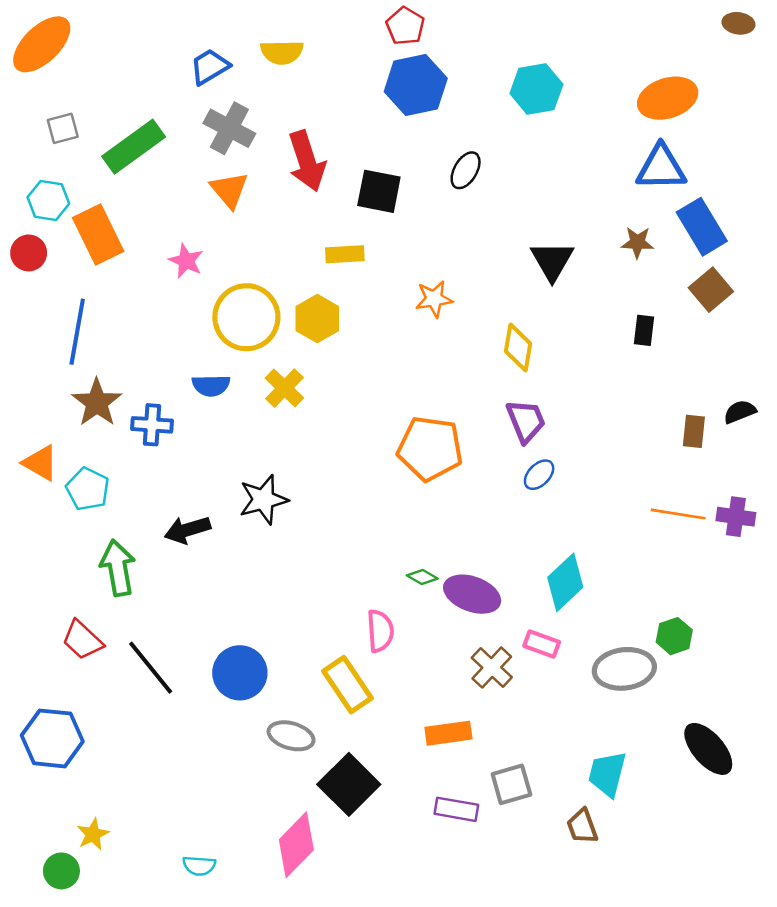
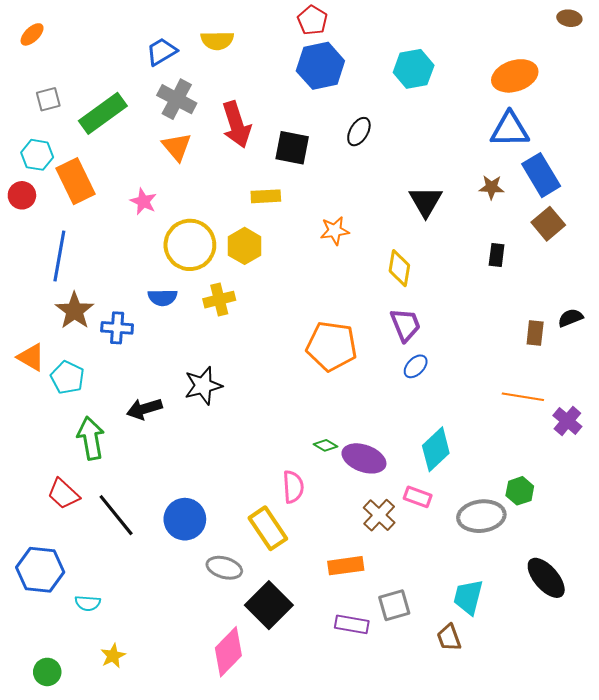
orange ellipse: (42, 44) -> (32, 34), size x0.5
yellow cross: (284, 388) -> (219, 300), turned 32
purple cross: (736, 517) -> (567, 421), moved, turned 32
yellow star: (93, 834) -> (113, 656), moved
cyan semicircle: (199, 866) -> (88, 603), moved

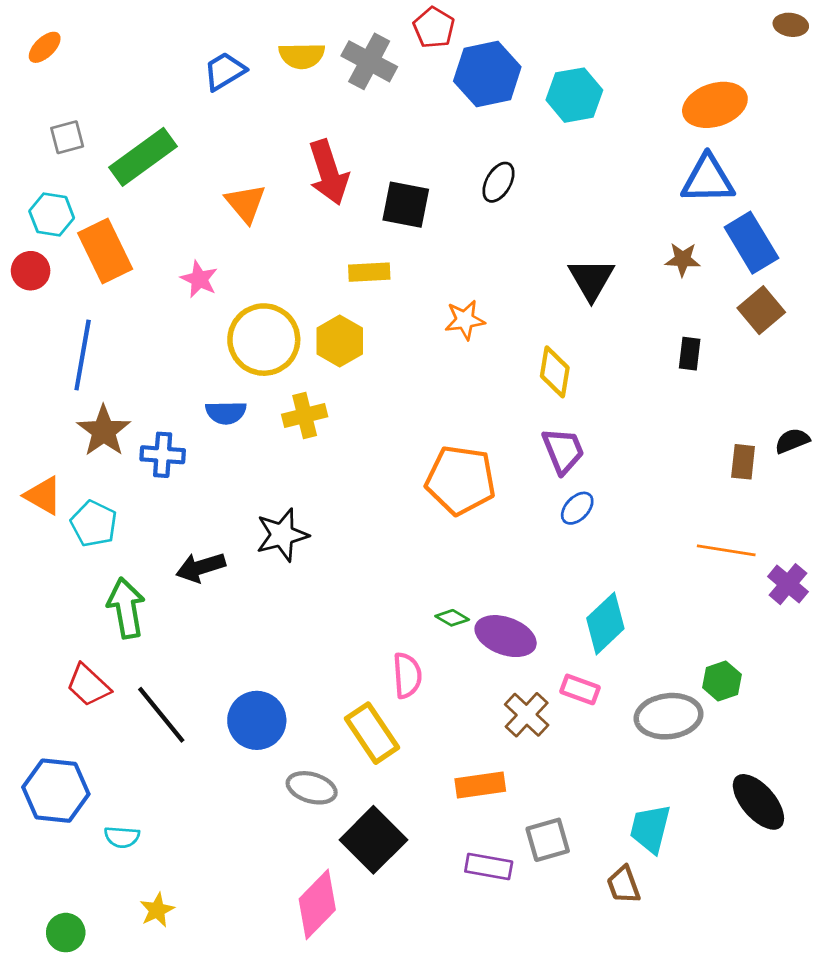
blue hexagon: (320, 66) -> (487, 74), moved
gray cross: (177, 99) -> (369, 61), moved

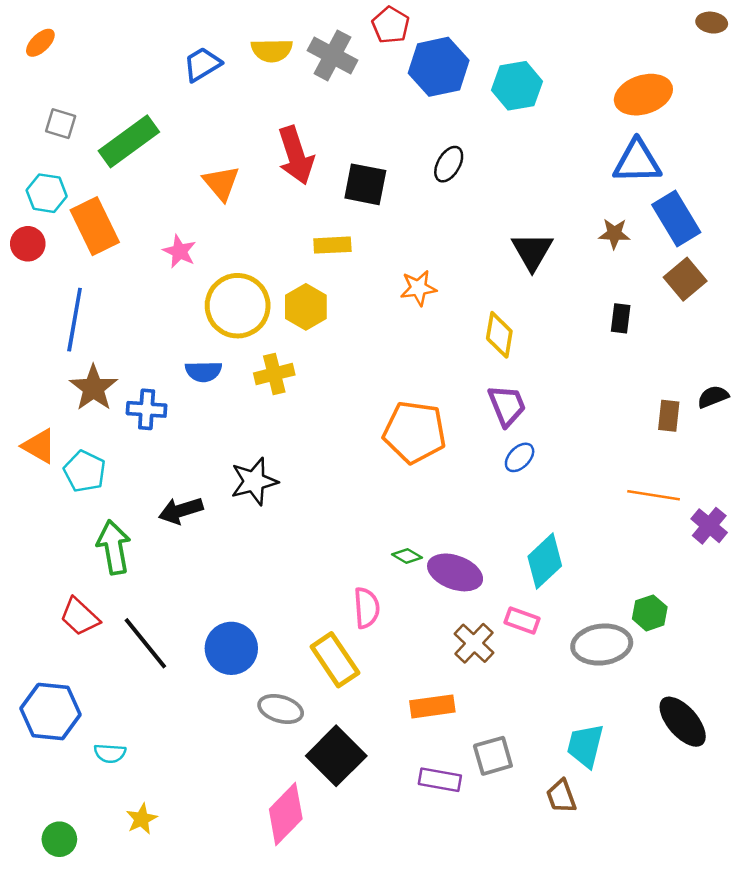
gray square: (67, 137) -> (61, 124), turned 32

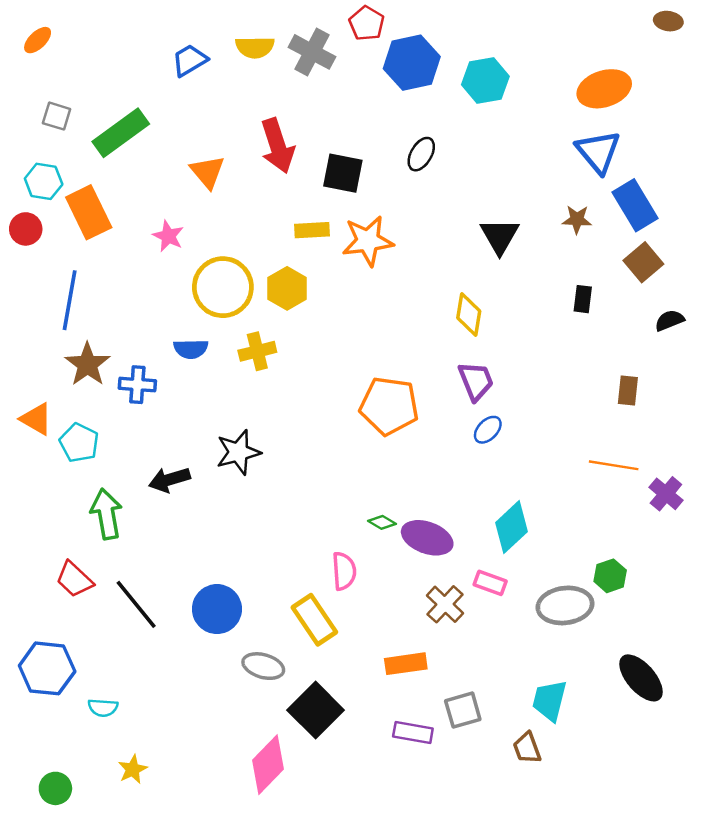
blue triangle: (637, 162) -> (598, 152), turned 51
orange star: (418, 288) -> (368, 241), moved, size x1.5
black semicircle: (713, 397) -> (669, 320), moved

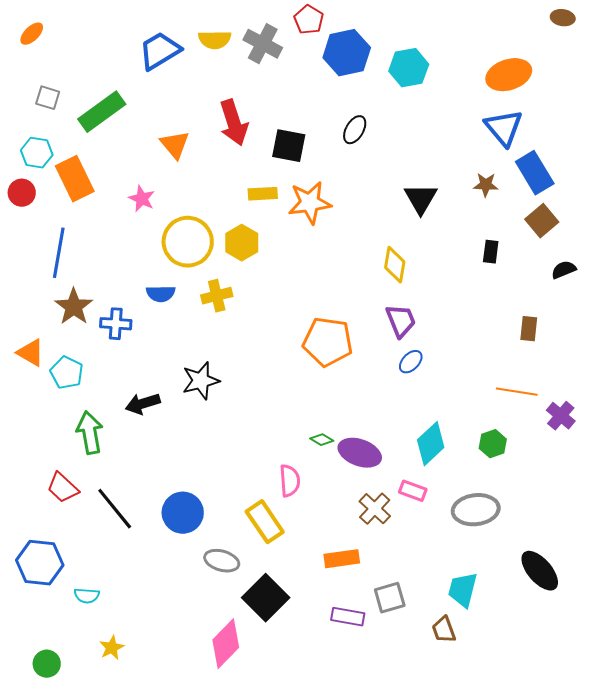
blue trapezoid: (190, 60) -> (160, 51), size x1.4
green hexagon: (610, 576) -> (493, 444), moved

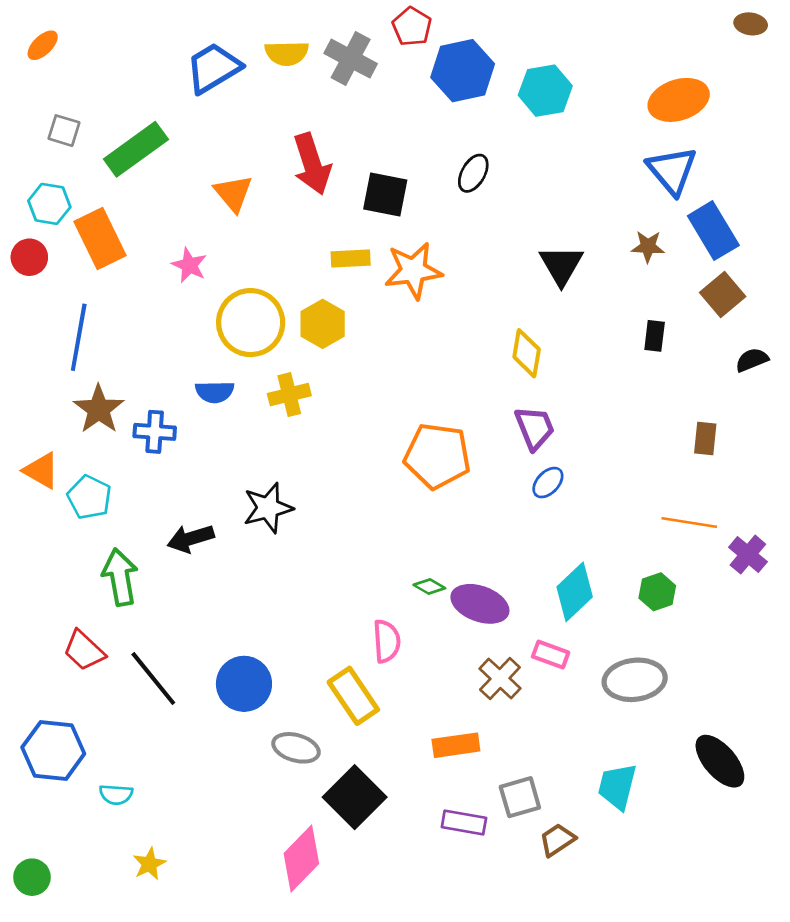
brown trapezoid: (444, 630) -> (557, 840), moved, turned 76
green circle: (47, 664) -> (32, 877), moved

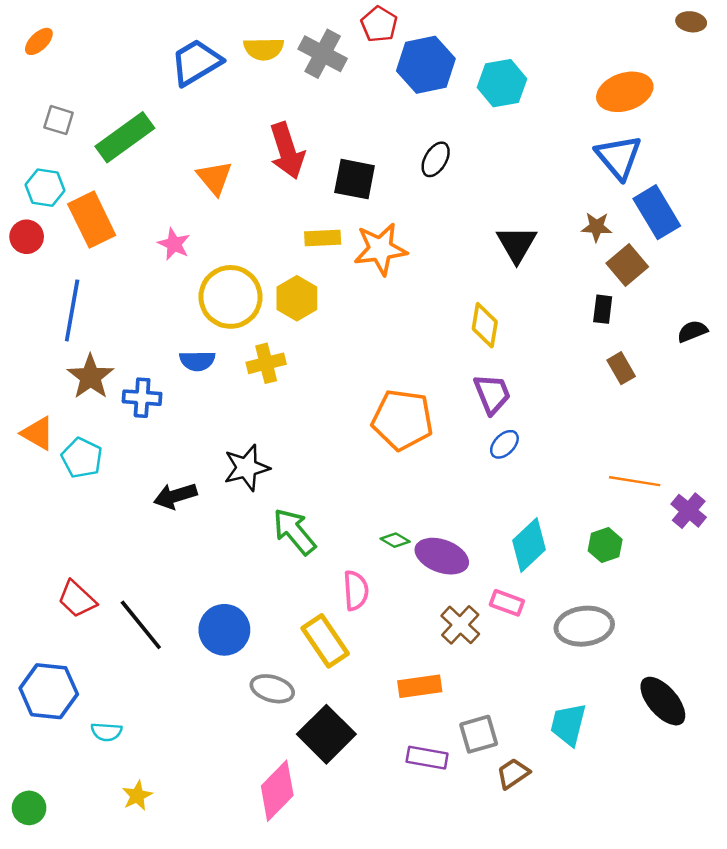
brown square: (723, 295) -> (627, 265), moved
brown rectangle: (705, 439) -> (621, 368), moved, turned -36
green arrow: (120, 577) -> (294, 532), moved, turned -30

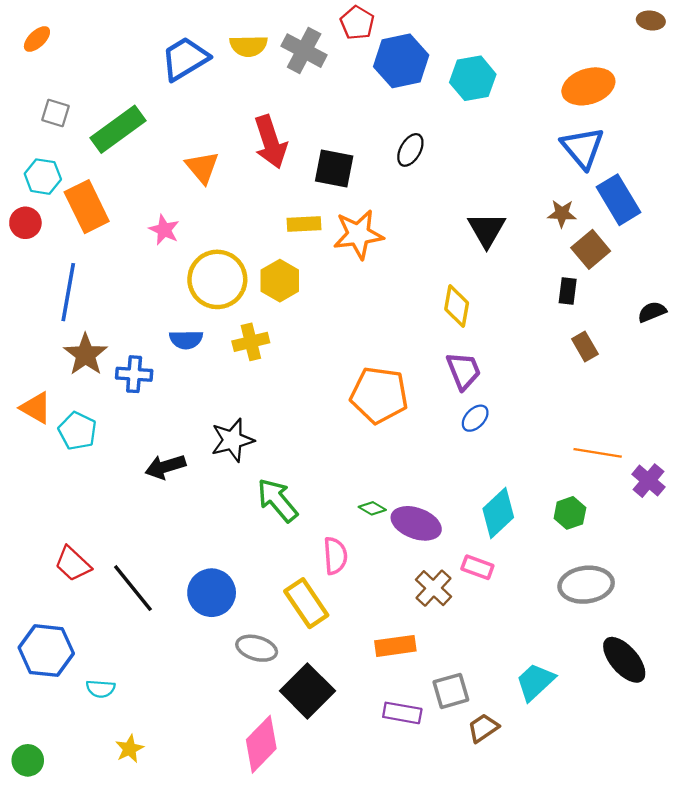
gray ellipse: (584, 626) -> (586, 585), moved
cyan trapezoid: (568, 724) -> (535, 682), turned 33

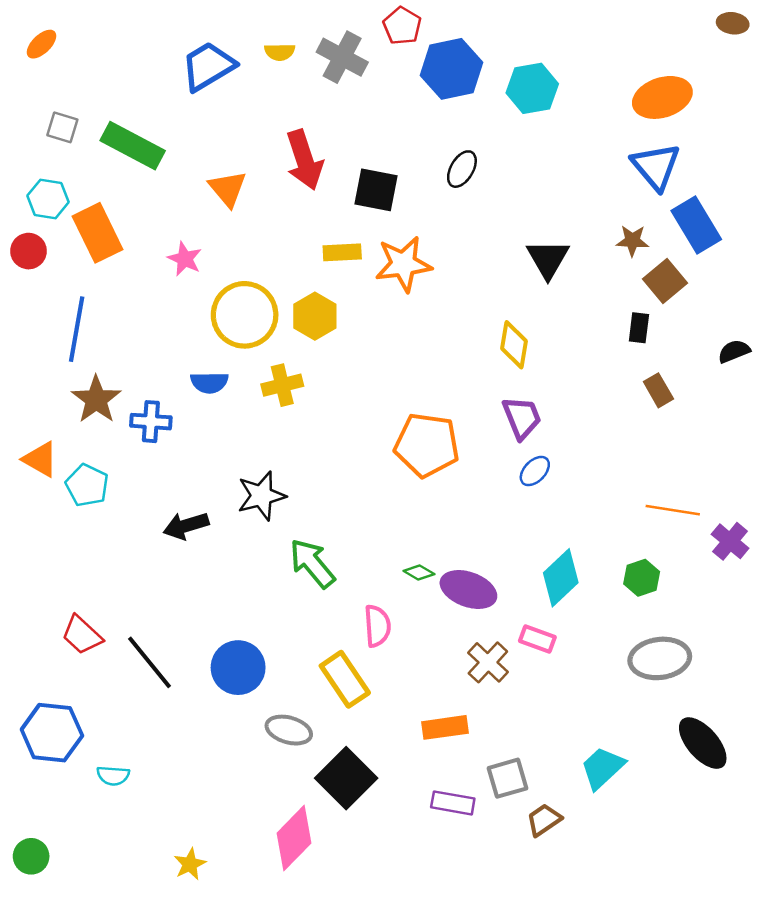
yellow semicircle: (249, 46) -> (280, 52), size x0.7
green rectangle: (118, 129) -> (133, 146), turned 64
yellow star: (129, 749) -> (190, 864), moved

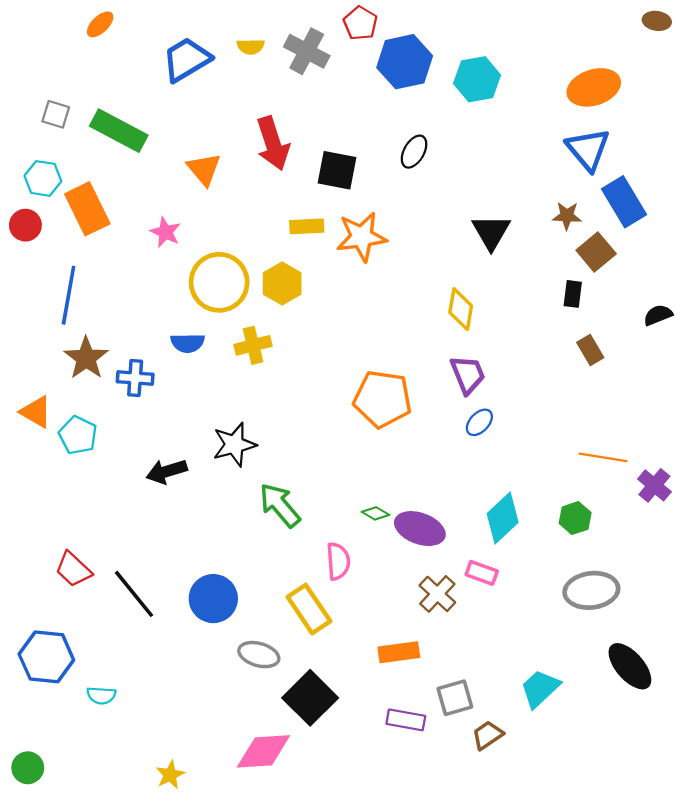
orange ellipse: (42, 44) -> (100, 24), moved
pink diamond: (294, 838) -> (263, 751), turned 42

